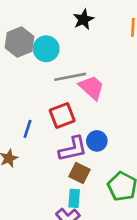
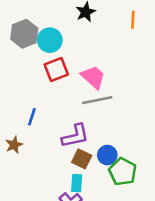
gray line: (70, 77) -> (97, 100), moved
red square: (62, 116) -> (56, 69), moved
blue circle: (97, 141) -> (107, 155), moved

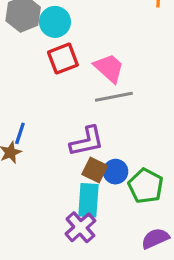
blue line: (32, 117) -> (20, 133), moved
blue circle: (107, 155) -> (115, 172), moved
cyan rectangle: (77, 183) -> (88, 200), size x1.5

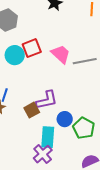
cyan circle: (55, 22) -> (15, 55), moved
gray line: (114, 97) -> (85, 61), moved
brown square: (95, 170) -> (32, 110), moved, turned 35

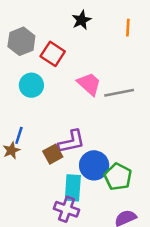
red square: (32, 48) -> (53, 54), moved, turned -36
blue circle: (65, 119) -> (94, 165), size x1.5
purple cross: (43, 154) -> (67, 209), turned -30

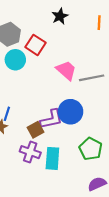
cyan circle: (31, 85) -> (15, 60), moved
blue circle: (94, 165) -> (70, 112), moved
purple cross: (67, 209) -> (30, 152), moved

